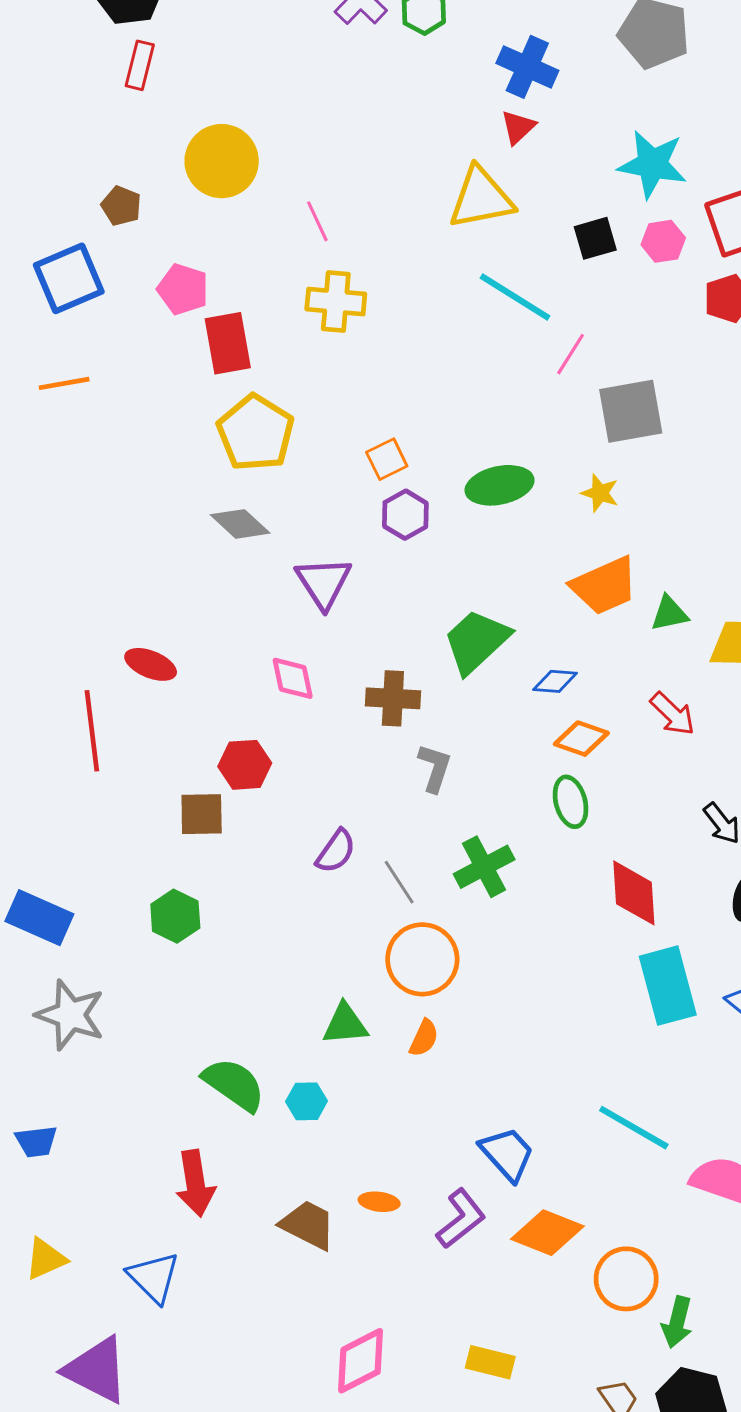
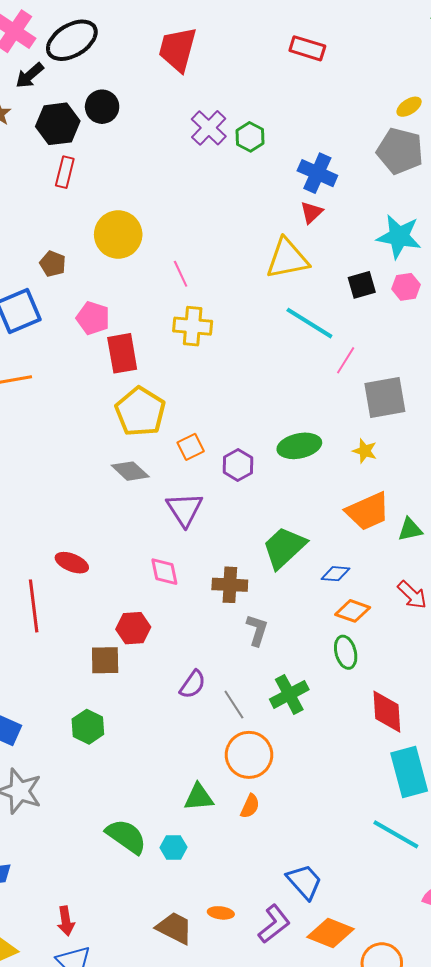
orange square: (387, 459) -> (191, 447), moved
cyan line: (634, 1128) -> (396, 834), moved
red arrow: (195, 1183) -> (66, 921), moved, size x0.7

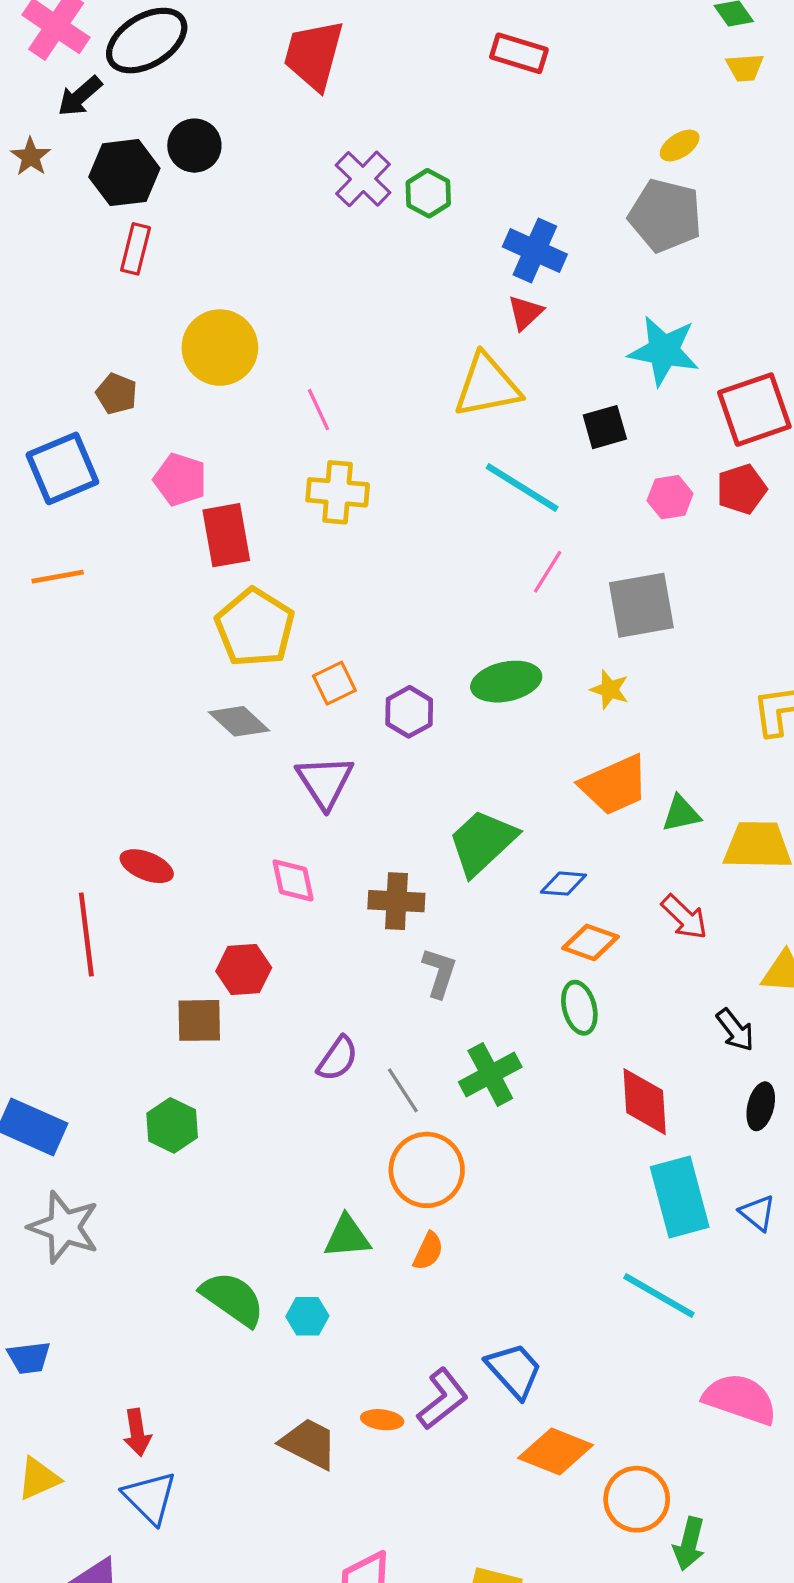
pink hexagon: (406, 287) -> (670, 497), moved
pink line: (346, 360) -> (548, 572), moved
purple L-shape: (274, 924) -> (443, 1399), moved

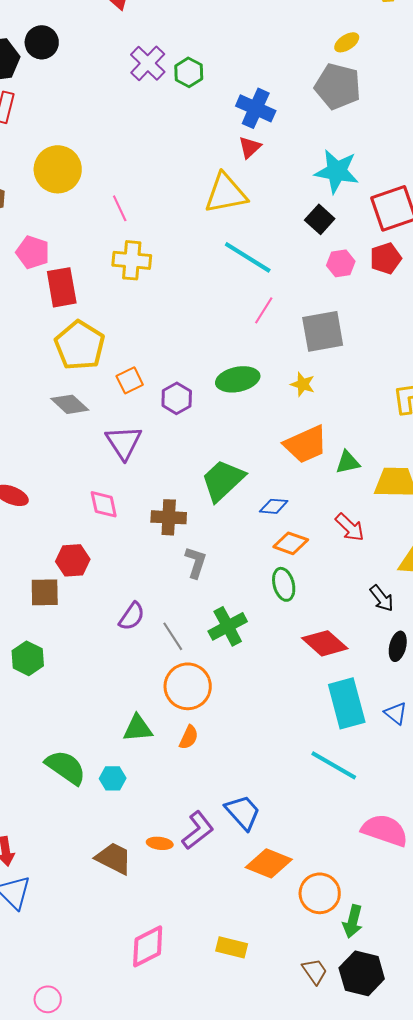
black square: (605, 427) -> (320, 219), moved, turned -32
red diamond: (645, 1102) -> (325, 643), turned -45

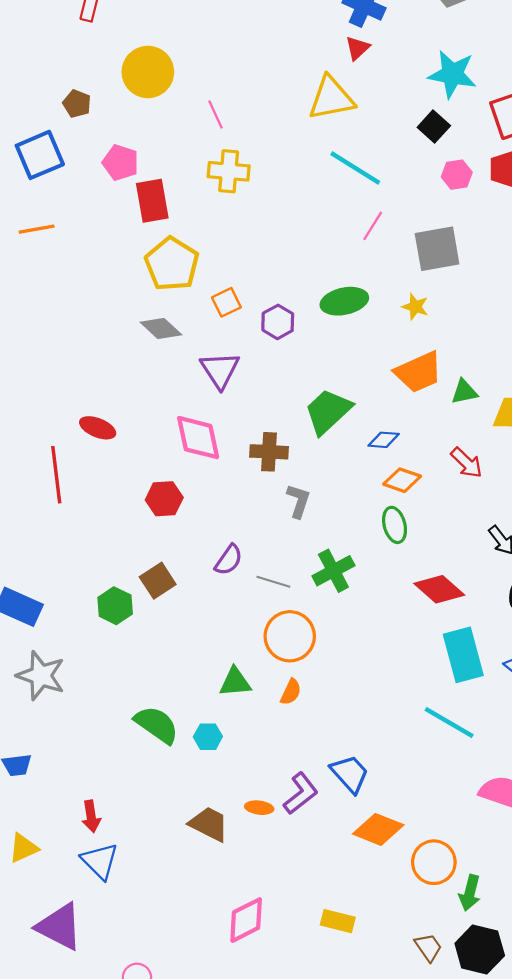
pink diamond: (104, 504) -> (198, 438), size x1.5
brown square: (45, 592) -> (158, 581), moved, turned -32
gray line: (173, 636) -> (273, 582), turned -40

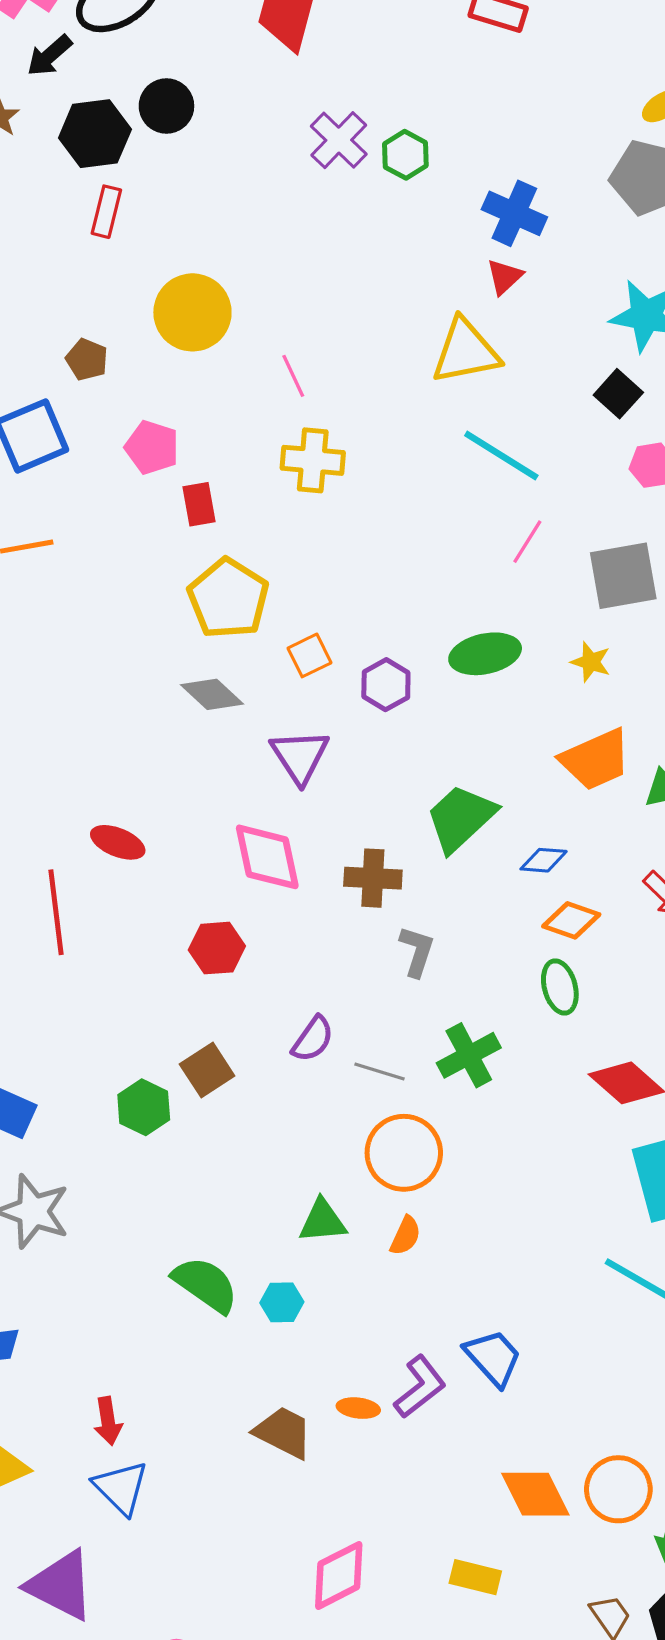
red rectangle: (152, 201) -> (199, 504), size x0.7
orange diamond: (378, 829) -> (535, 1494), moved, turned 42

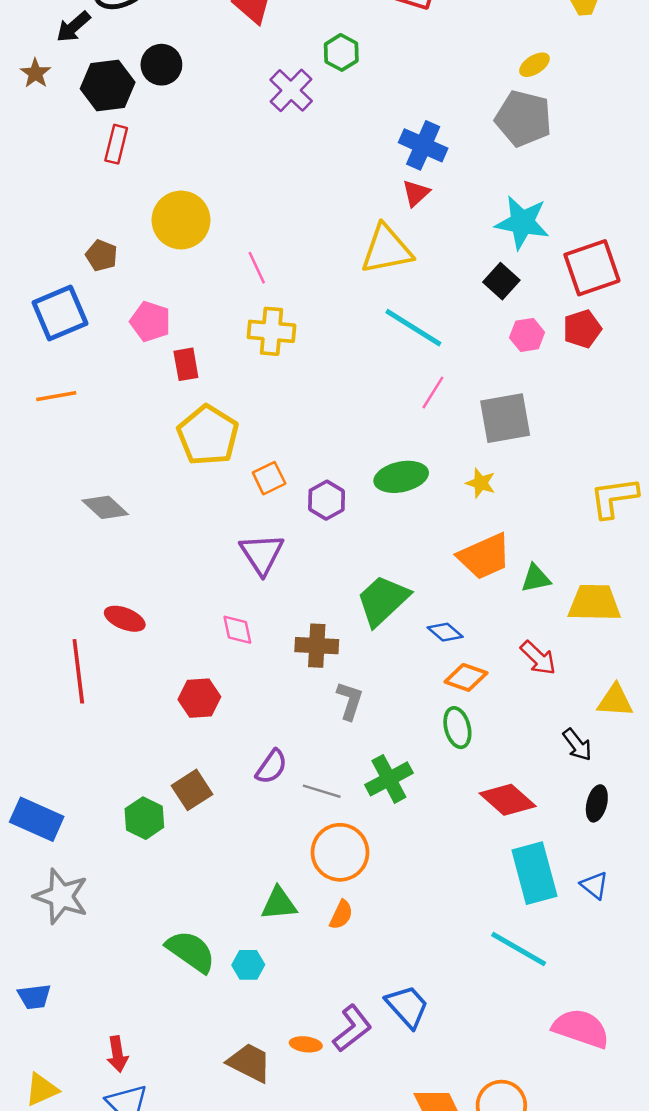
green hexagon: (405, 155) -> (341, 52), moved
gray diamond: (212, 694) -> (105, 507), moved
pink diamond: (267, 857) -> (237, 630), size x0.6
blue diamond: (544, 860) -> (445, 632), turned 36

